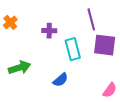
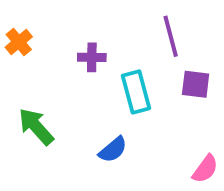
purple square: (105, 45) -> (196, 84), size x0.7
green arrow: (19, 68) -> (36, 127), turned -115

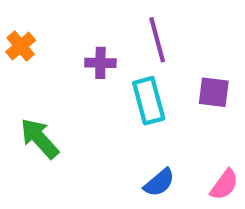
purple line: (171, 36) -> (157, 40), moved
blue semicircle: (113, 150) -> (159, 183), moved

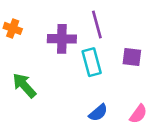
orange cross: (21, 46) -> (13, 28), turned -30
purple cross: (100, 63) -> (62, 39), size x1.5

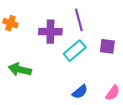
cyan rectangle: (92, 62) -> (75, 51), turned 65
green arrow: (24, 85) -> (20, 70), turned -35

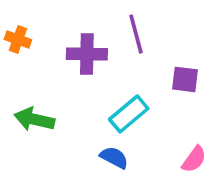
cyan rectangle: (75, 51) -> (129, 114), moved
blue semicircle: (80, 92) -> (114, 157), moved, turned -112

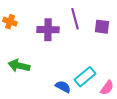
purple square: (185, 79) -> (102, 27), moved
cyan rectangle: (129, 114) -> (85, 77), moved

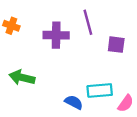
purple square: (102, 27) -> (116, 45), moved
cyan rectangle: (85, 77) -> (100, 90), turned 35

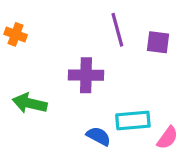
purple cross: (56, 35) -> (86, 75), moved
purple square: (116, 45) -> (158, 42), moved

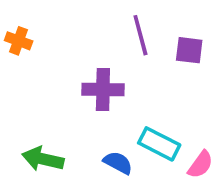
green arrow: (30, 103) -> (43, 159), moved
cyan rectangle: (133, 121) -> (159, 144), turned 32

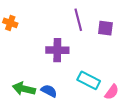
blue semicircle: (118, 163) -> (49, 91), moved

